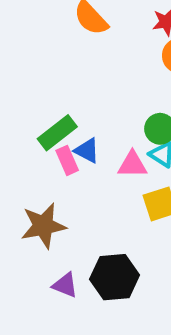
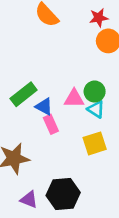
pink rectangle: (67, 160) -> (51, 124), moved
pink triangle: (132, 164) -> (74, 98), moved

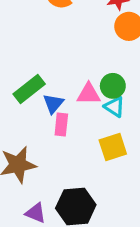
blue triangle: (44, 107) -> (53, 104), turned 42
pink rectangle: (51, 124) -> (61, 124), turned 30

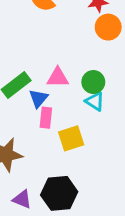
pink triangle: (89, 94) -> (58, 78), moved
yellow square: (113, 147) -> (71, 138), moved

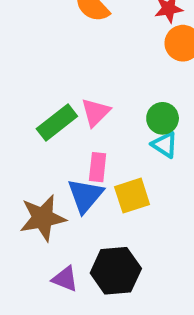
pink triangle: (58, 78) -> (95, 112), moved, turned -45
blue triangle: (38, 98) -> (85, 196), moved, size x1.4

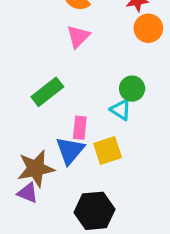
pink triangle: (95, 112) -> (78, 36), moved
cyan triangle: (165, 145) -> (121, 110), moved
purple triangle: (65, 279) -> (28, 193), moved

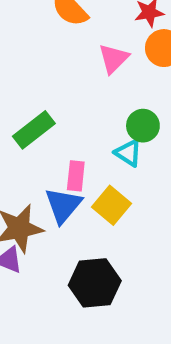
pink triangle: (78, 36) -> (114, 59), moved
yellow square: (108, 151) -> (111, 205), turned -32

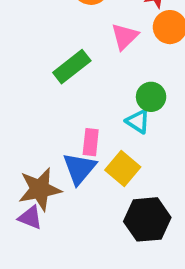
green rectangle: (34, 130) -> (72, 67), moved
black hexagon: (95, 283) -> (147, 219), moved

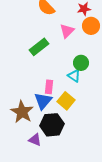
brown star: (40, 189) -> (22, 112), turned -30
purple triangle: (30, 218) -> (35, 140), moved
black hexagon: (147, 219) -> (52, 125), moved

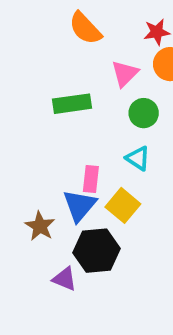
green rectangle: (39, 47) -> (72, 104), turned 30
green circle: (81, 63) -> (144, 113), moved
brown star: (22, 112) -> (40, 226), size x0.7

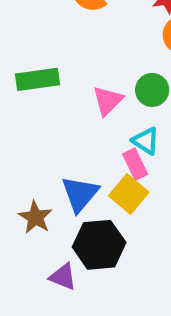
pink triangle: (125, 73) -> (108, 101), moved
green rectangle: (72, 104) -> (38, 79), moved
pink rectangle: (91, 179) -> (135, 164), moved, turned -32

